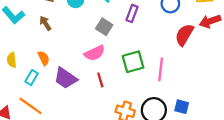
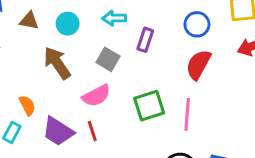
brown arrow: (45, 23) -> (57, 63), moved, size x1.6
red semicircle: (184, 35) -> (198, 65), moved
red line: (100, 80) -> (92, 131), moved

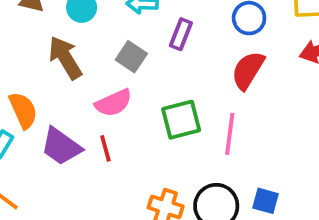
orange semicircle: (27, 105) -> (23, 110), size x1.4

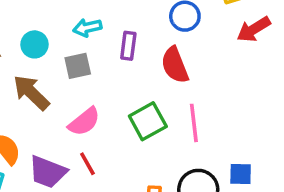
gray square: (131, 57) -> (78, 66), moved, turned -32
red semicircle: (248, 70) -> (175, 65), moved, turned -39

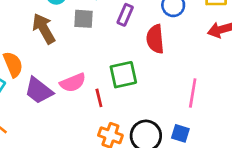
pink semicircle: (84, 122) -> (73, 83), moved
pink line: (194, 123) -> (193, 93), moved
red line: (87, 164) -> (99, 98), moved

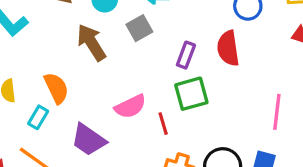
purple rectangle: (125, 15) -> (186, 55), moved
gray square: (84, 19) -> (139, 28), turned -30
purple trapezoid: (39, 91) -> (88, 140), moved

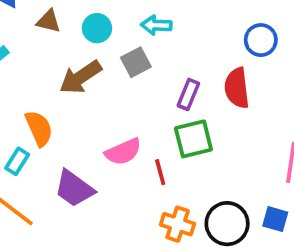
brown arrow: (91, 42) -> (80, 77), turned -93

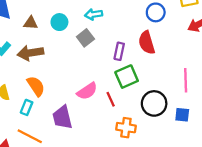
brown arrow: (80, 77) -> (30, 53), moved, turned 35
purple trapezoid: (74, 189) -> (62, 117), turned 50
black circle: (227, 224) -> (154, 103), moved

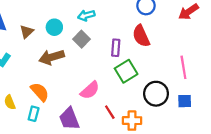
brown triangle: (31, 23) -> (27, 32), turned -40
brown arrow: (30, 53) -> (52, 57), moved
red line: (111, 99) -> (110, 112), moved

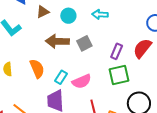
red semicircle: (141, 36) -> (142, 48), turned 45
gray square: (81, 39) -> (84, 43), moved
cyan rectangle: (34, 114) -> (61, 77), moved

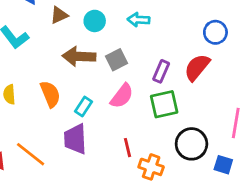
pink semicircle: (82, 81) -> (122, 96), moved, turned -30

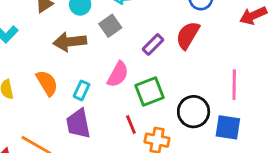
gray square: (116, 60) -> (110, 26), moved
purple rectangle: (161, 71) -> (153, 44), turned 30
green square: (164, 104) -> (149, 92), moved
blue square: (223, 165) -> (228, 127), size x1.4

